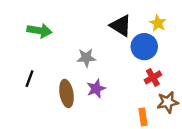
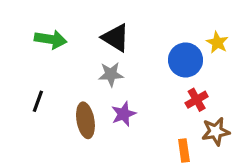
yellow star: (158, 23) -> (217, 43), moved
black triangle: (121, 26) -> (116, 38), moved

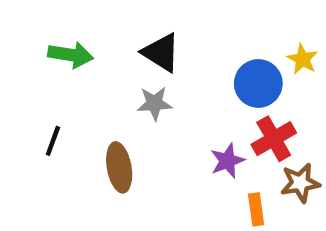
red cross: (197, 100) -> (274, 139), size x1.4
purple star: (124, 114) -> (227, 161), moved

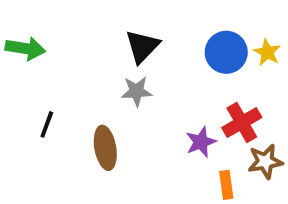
black triangle: (161, 53) -> (142, 46), turned 42
green arrow: (71, 55) -> (25, 48), moved
blue circle: (258, 83) -> (226, 52), moved

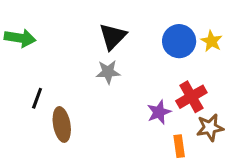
brown ellipse: (105, 148) -> (62, 124), moved

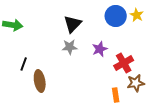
blue circle: (179, 41) -> (116, 16), moved
yellow star: (211, 41) -> (137, 15), moved
purple star: (159, 112) -> (100, 49), moved

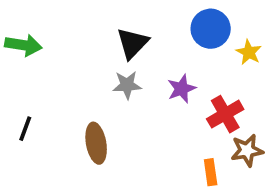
yellow star: (137, 15) -> (249, 52), moved
black line: (24, 64) -> (25, 129), moved
brown ellipse: (40, 81) -> (96, 143), moved

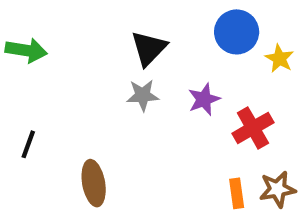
brown ellipse: (96, 143) -> (94, 183), moved
brown star: (247, 150) -> (277, 189), moved

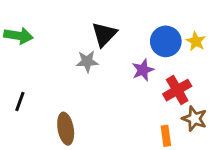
blue circle: (237, 32) -> (166, 41), moved
gray star: (143, 95) -> (87, 61), moved
brown star: (277, 189) -> (194, 119), moved, turned 30

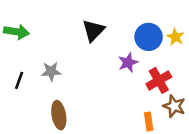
gray star: (87, 61) -> (51, 71), moved
black line: (20, 101) -> (19, 80), moved

